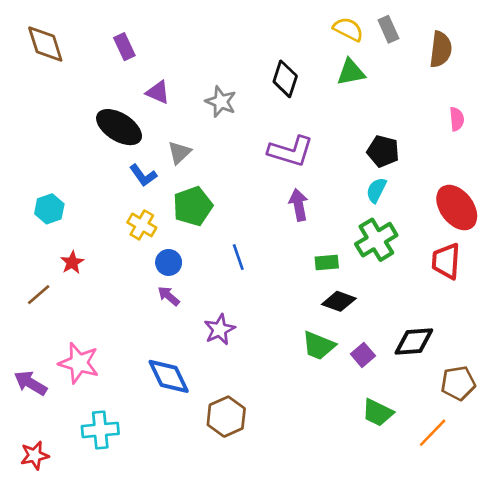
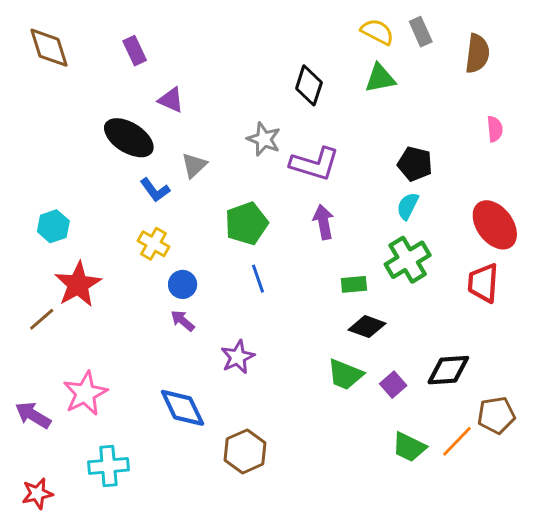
gray star: (221, 102) -> (264, 139), moved
green pentagon: (193, 206) -> (246, 223), moved
red star: (72, 262) -> (78, 284), size x1.8
pink star: (79, 363) -> (85, 393), turned 30
orange line: (433, 433) -> (457, 441), moved

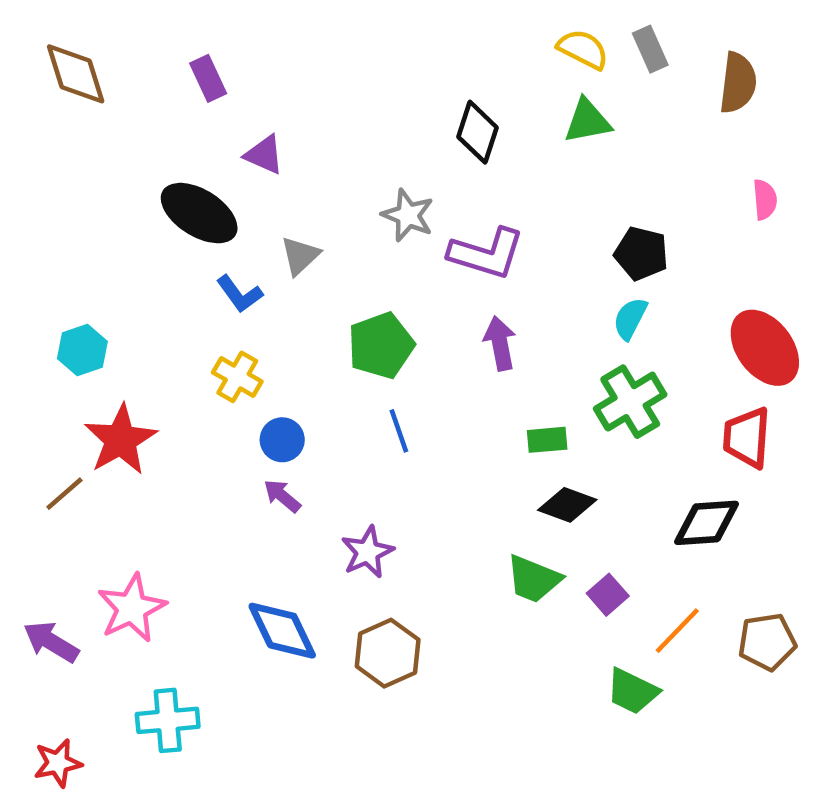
black diamond: (448, 370) -> (706, 523), moved
orange line: (457, 441) -> (677, 631), moved
brown hexagon: (245, 451) -> (388, 653), moved

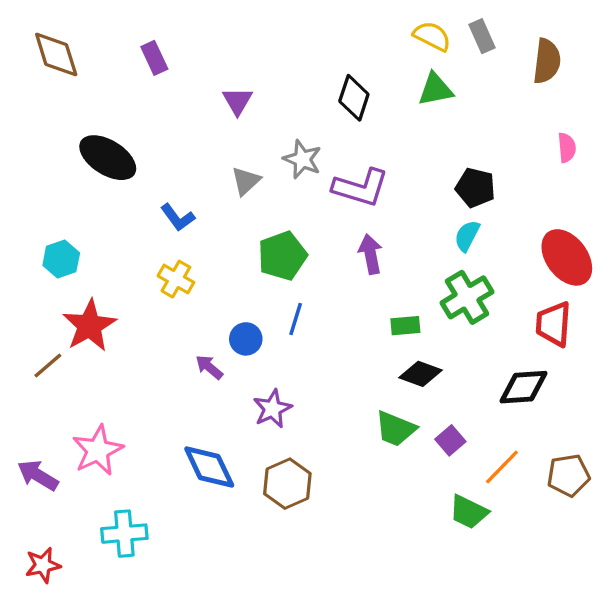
purple triangle: (264, 155) -> (237, 101), moved, turned 36
black ellipse: (199, 213) -> (108, 158), moved
gray triangle: (300, 256) -> (246, 181), moved
blue line: (399, 431) -> (296, 319), turned 36
blue circle: (282, 440) -> (246, 339), moved

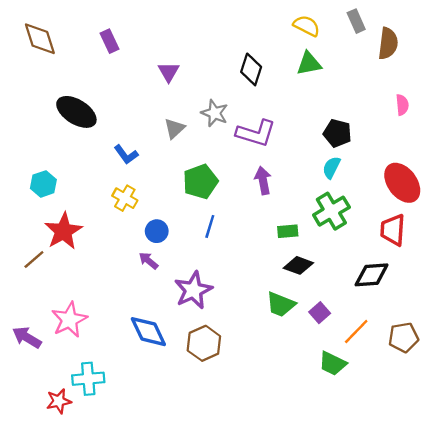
gray rectangle: (482, 36) -> (356, 21), moved
blue circle: (246, 339) -> (157, 231), moved
purple star: (272, 409) -> (193, 290), size x1.4
red star: (43, 565) -> (59, 401), moved

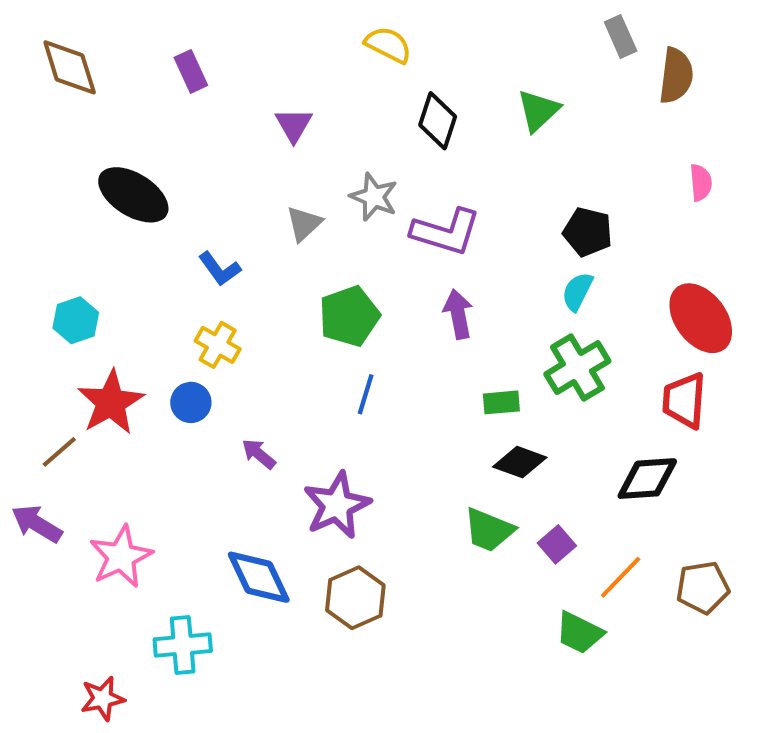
yellow semicircle: (307, 26) -> (388, 45), moved
green triangle: (309, 64) -> (538, 111), turned -32
blue circle: (157, 231) -> (191, 402), moved
purple arrow: (27, 337) -> (37, 524), moved
cyan cross: (88, 379) -> (183, 645), moved

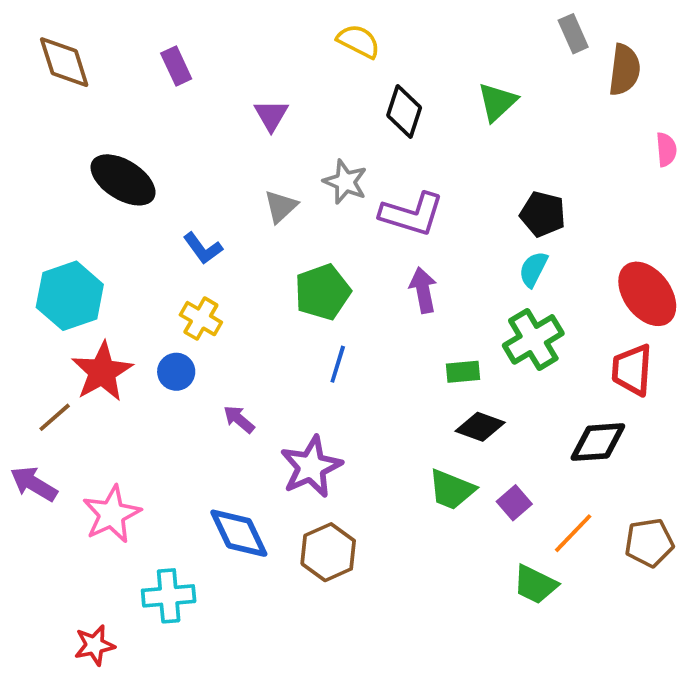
pink semicircle: (701, 182) -> (666, 150), moved
cyan hexagon: (76, 320) -> (70, 296), size x1.6

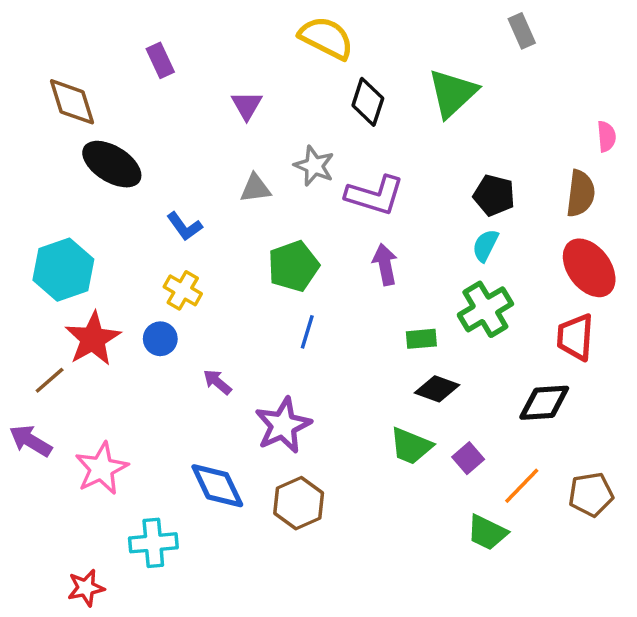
yellow semicircle: (359, 41) -> (326, 38), size x1.4
brown diamond: (64, 62) -> (72, 102), moved
brown semicircle: (624, 70) -> (581, 193), moved
green triangle: (497, 102) -> (453, 93), size x1.4
gray triangle: (281, 206) -> (255, 188), turned 36

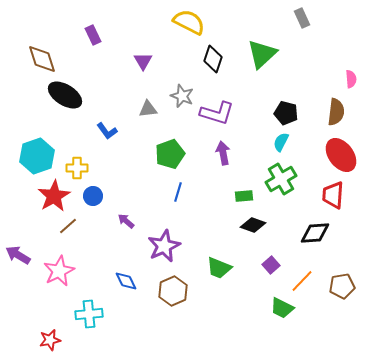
yellow cross: (183, 290) -> (77, 168), moved, turned -30
brown line: (50, 380) -> (68, 226), moved
green trapezoid: (411, 446) -> (219, 268), moved
blue diamond: (217, 486) -> (126, 281), size x0.7

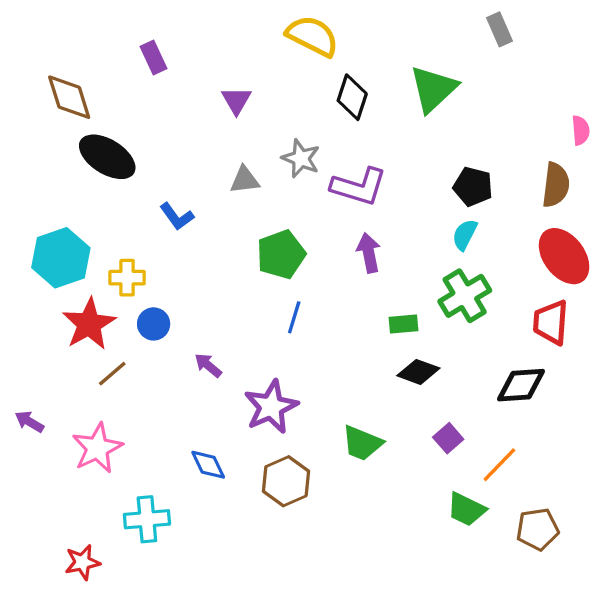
purple arrow: (18, 255) -> (29, 422), size x0.7
brown pentagon: (342, 286) -> (538, 529), moved

